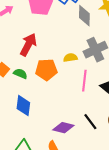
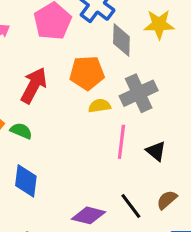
orange pentagon: (46, 70) -> (87, 73), moved

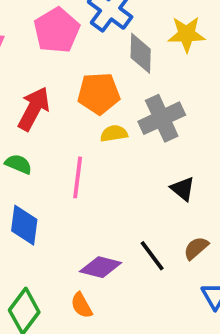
pink line: (121, 142) -> (78, 177), moved

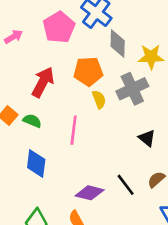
yellow star: (186, 34) -> (151, 57), moved
yellow semicircle: (114, 133) -> (99, 99), turned 78

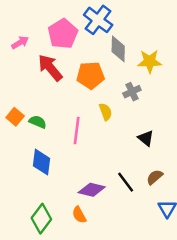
red arrow: (43, 82) -> (50, 68), moved, turned -68
gray cross: (132, 89) -> (132, 92), size x0.6
yellow semicircle: (99, 99) -> (106, 112), moved

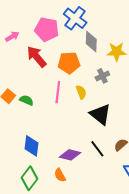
pink pentagon: (63, 34) -> (47, 29), turned -30
pink line: (77, 131) -> (58, 92), moved
black triangle: (146, 138) -> (100, 114), moved, size x1.6
blue diamond: (41, 162) -> (32, 146), moved

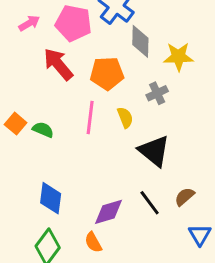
pink arrow: (12, 36) -> (29, 23), moved
purple diamond: (70, 155) -> (108, 212), turned -30

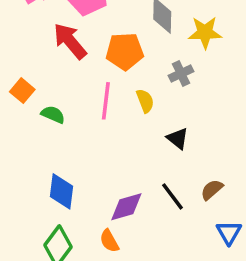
orange square: (16, 124) -> (22, 91), moved
black triangle: (154, 151) -> (178, 138), size x0.6

